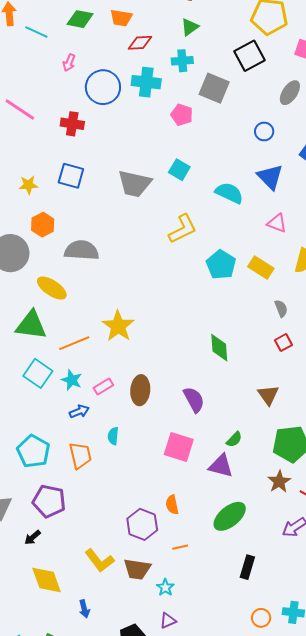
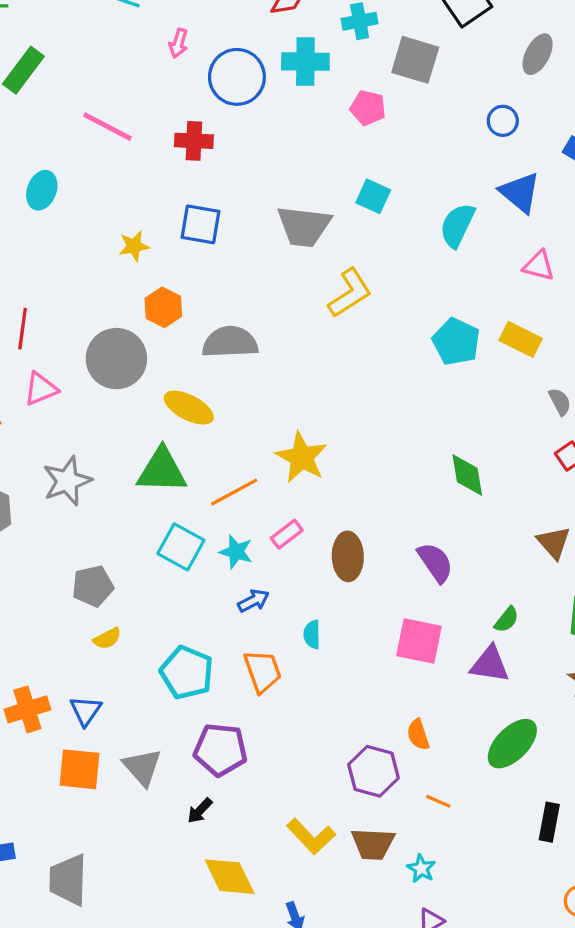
cyan semicircle: (229, 193) -> (457, 225), turned -84
yellow L-shape: (183, 229) -> (350, 293), moved
pink rectangle: (103, 386) -> (287, 534), moved
orange line: (180, 547) -> (438, 801), turned 42

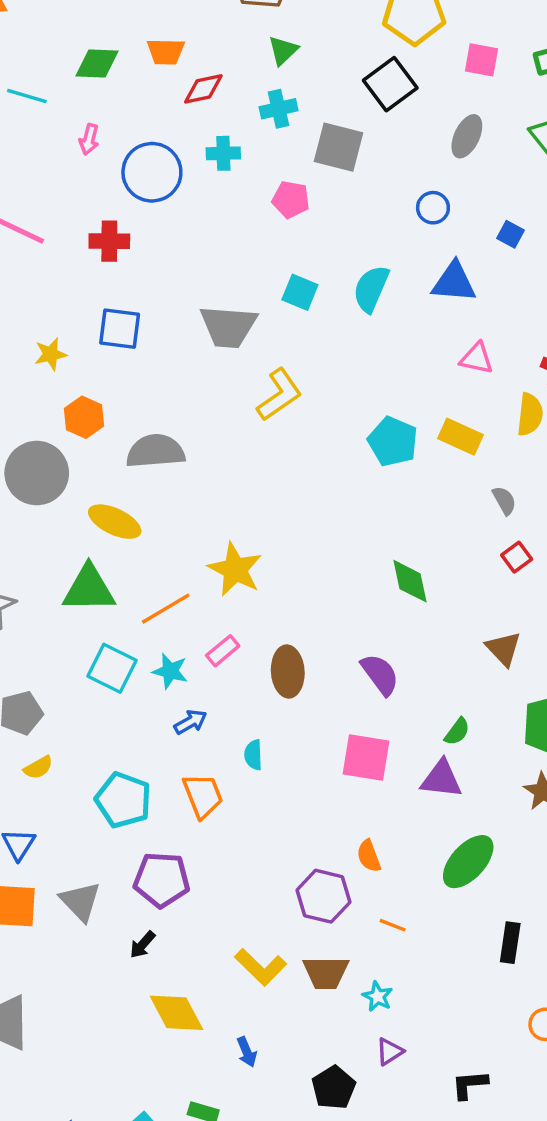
cyan cross: (305, 62) -> (223, 153), size x0.7
blue triangle: (520, 192) -> (454, 282), turned -33
cyan semicircle: (457, 225) -> (371, 289), moved

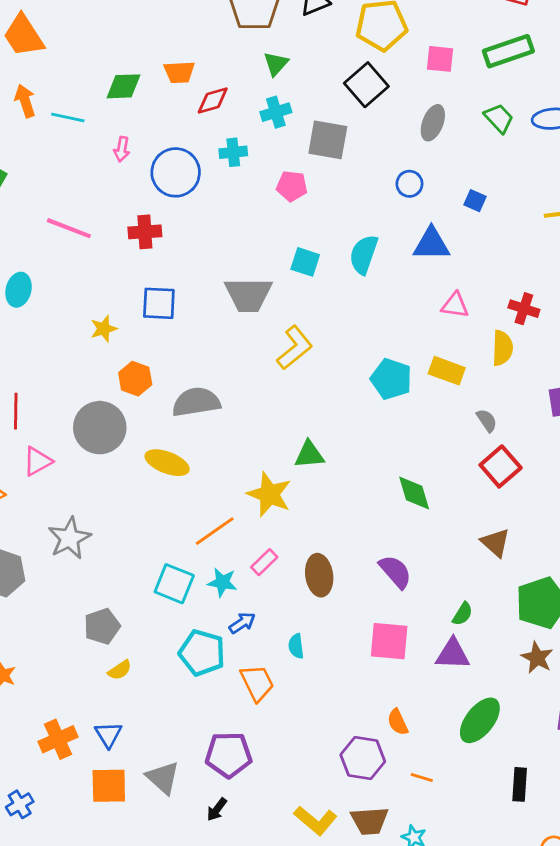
red square: (517, 557) -> (501, 466), size x1.6
green triangle: (89, 589) -> (309, 455), moved, size x0.7
cyan pentagon: (123, 800) -> (202, 653), moved

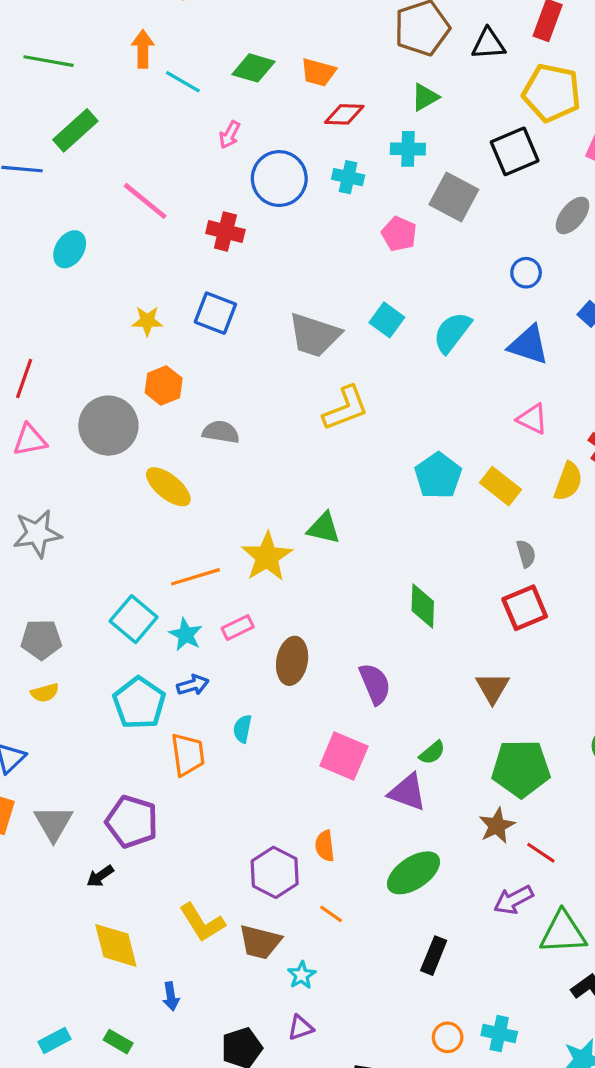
gray semicircle: (196, 402) -> (221, 432), size x0.7

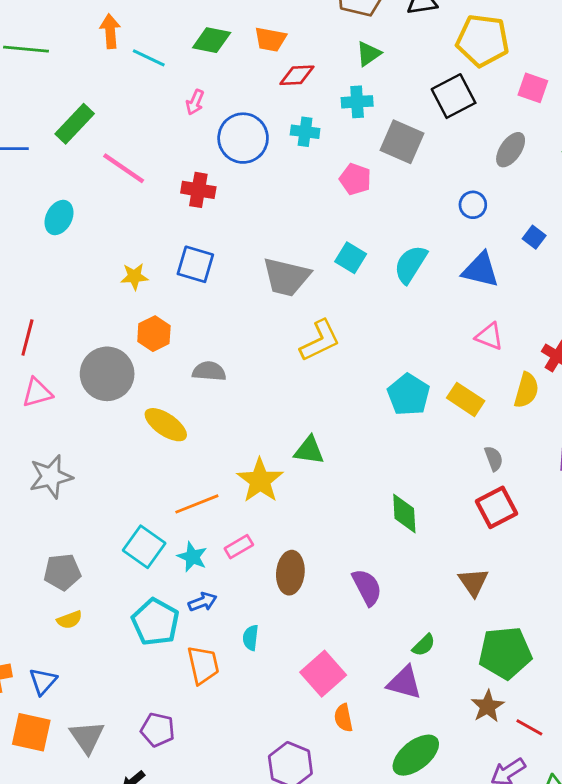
green rectangle: (75, 130) -> (75, 124), moved
pink square: (344, 756) -> (323, 674), moved, turned 30
purple pentagon: (132, 822) -> (158, 730), size x0.7
orange semicircle: (325, 846) -> (343, 718), moved

